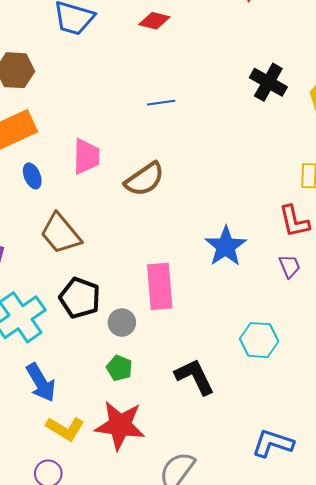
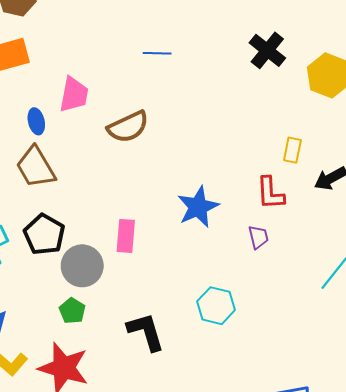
blue ellipse: (32, 176) -> (36, 121), moved
pink rectangle: (160, 286) -> (126, 236), size x0.7
gray circle: (122, 323) -> (82, 266), size x1.5

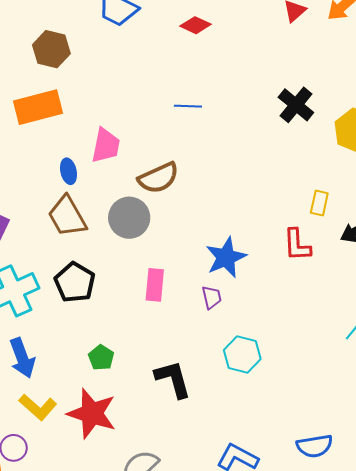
purple trapezoid: (258, 237) -> (212, 297), moved
gray circle: (82, 266) -> (129, 218), moved

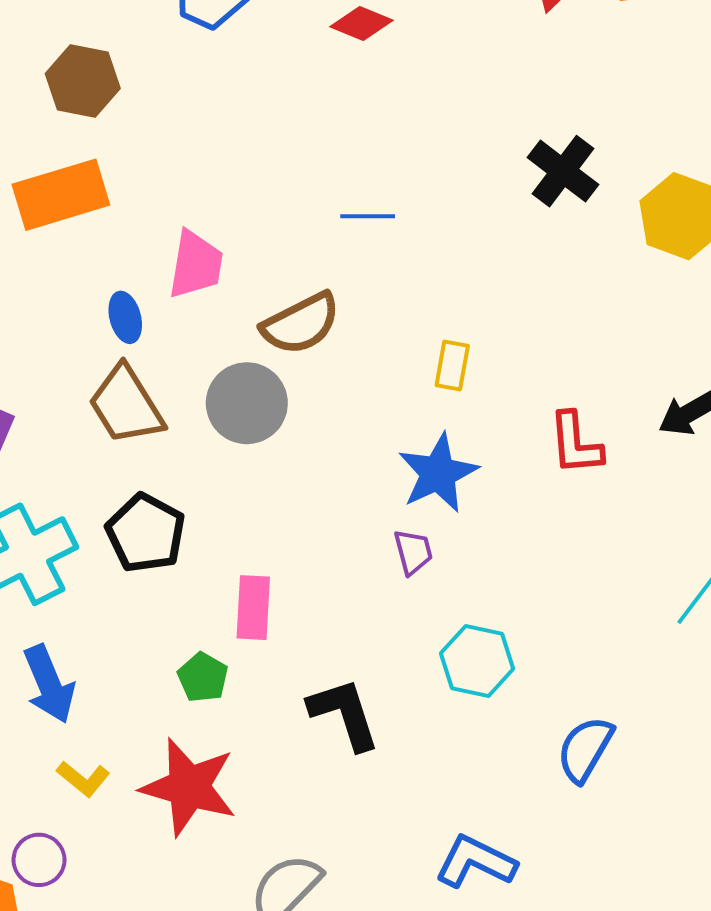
blue line: (188, 106) -> (368, 216), moved
yellow rectangle: (319, 203) -> (452, 366), moved
pink rectangle: (155, 285) -> (253, 608), moved
yellow L-shape: (38, 407) -> (83, 779), size x0.7
blue semicircle: (315, 446) -> (585, 749), moved, turned 132

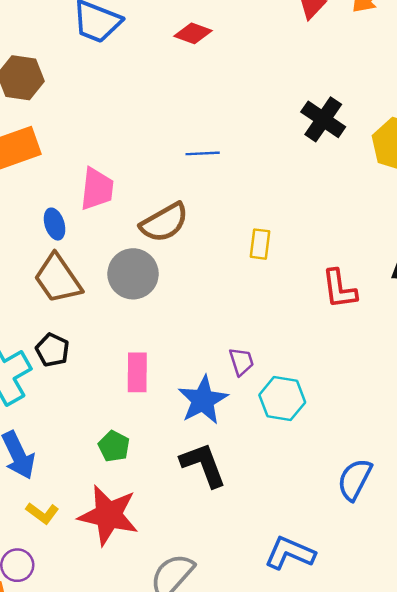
blue star: (438, 473) -> (203, 400), moved
black pentagon: (146, 533) -> (52, 350), moved, size x0.7
pink rectangle: (253, 608) -> (137, 372), moved
cyan hexagon: (477, 661) -> (282, 399), moved

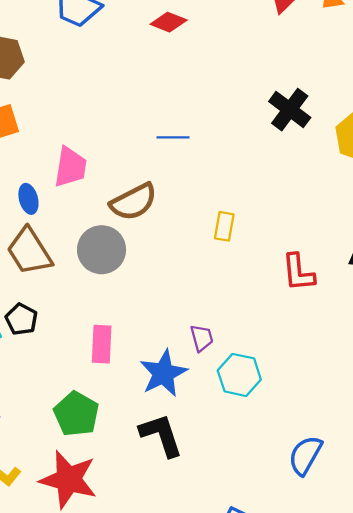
green pentagon: (114, 446) -> (76, 414), size x1.5

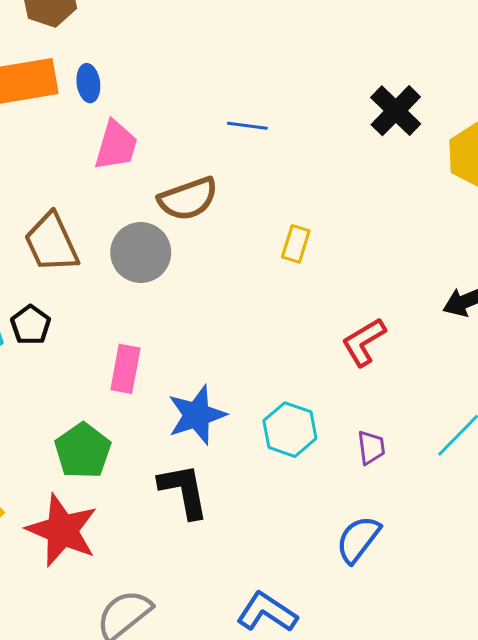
blue ellipse: (28, 199) -> (88, 83), moved
red L-shape: (298, 272) -> (364, 342), moved, turned 57
purple trapezoid: (202, 338) -> (371, 447), moved

